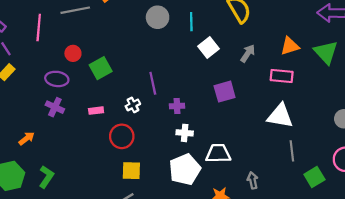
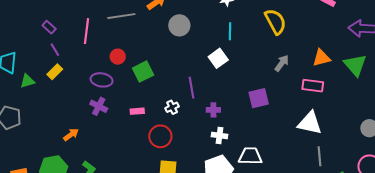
gray circle: (158, 17) -> (179, 25), moved
white square: (208, 47) -> (218, 58), moved

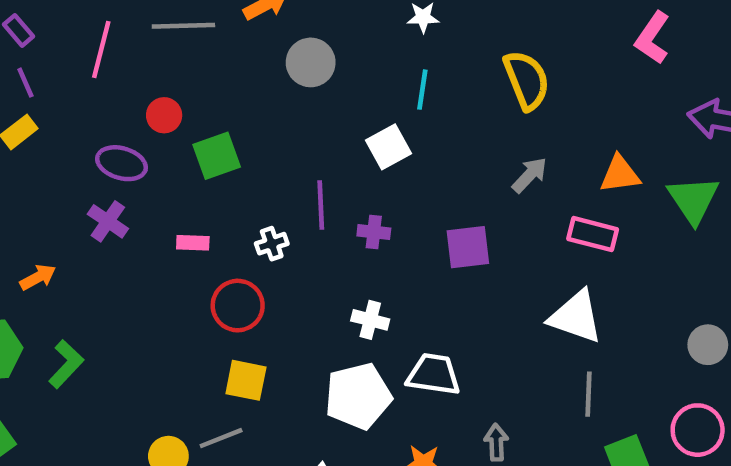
purple cross: (213, 110) -> (374, 232), moved

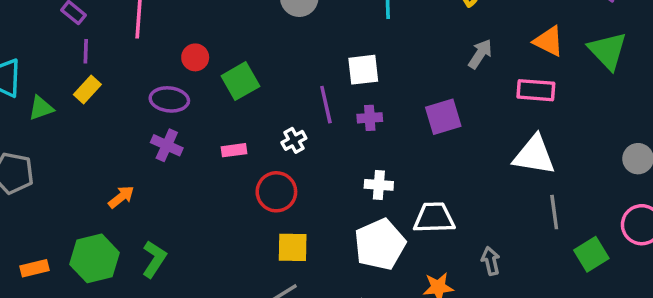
purple line: (25, 83) -> (86, 51), turned 35
white square: (388, 147) -> (363, 70), moved, turned 32
orange triangle: (620, 174) -> (549, 41), turned 44

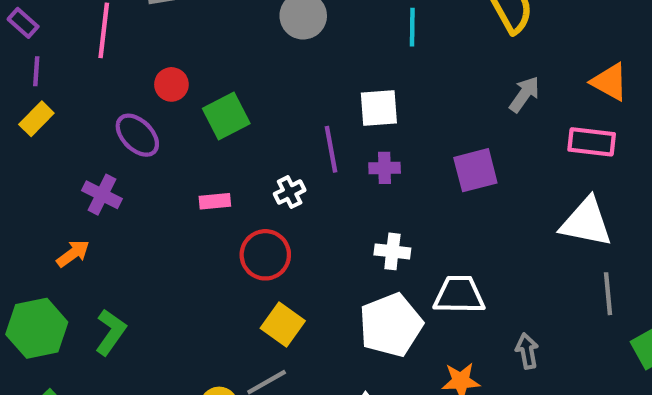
purple ellipse: (169, 99) -> (137, 135), turned 36
purple cross: (167, 145) -> (102, 195), moved
yellow square: (293, 247) -> (283, 324), turned 32

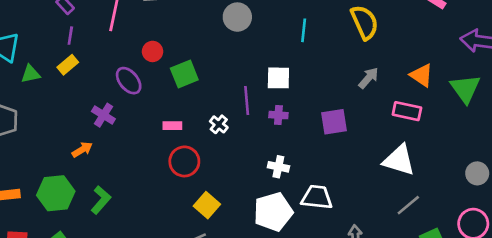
white cross: (290, 192) -> (219, 124), turned -30
red circle: (265, 255) -> (184, 161), moved
gray line: (608, 294) -> (408, 205), turned 50

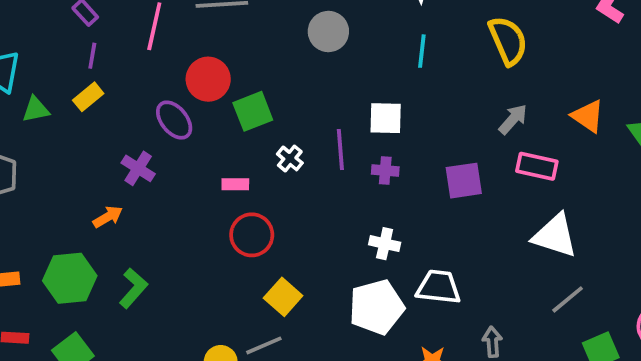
red circle: (153, 51) -> (208, 79), size x1.5
pink rectangle: (407, 111) -> (537, 166), moved
white cross: (219, 124) -> (290, 158), moved

